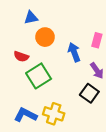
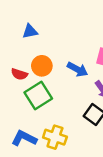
orange circle: (45, 37) -> (42, 66), moved
blue arrow: (74, 52) -> (77, 69), turned 138

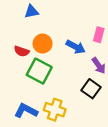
green square: (38, 96) -> (39, 71), turned -30

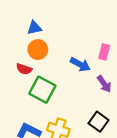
orange circle: (43, 44) -> (38, 50), moved
black square: (91, 89) -> (98, 122), moved

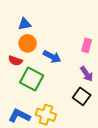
blue arrow: (80, 64) -> (52, 57), moved
black square: (98, 122) -> (82, 96), moved

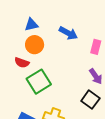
blue arrow: (52, 57) -> (68, 33), moved
green square: (32, 79) -> (39, 82), turned 30

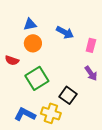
red semicircle: (22, 63) -> (12, 60), moved
black square: (90, 100) -> (68, 95), moved

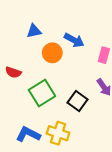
orange circle: (33, 43) -> (52, 53), moved
black square: (68, 95) -> (78, 101), moved

